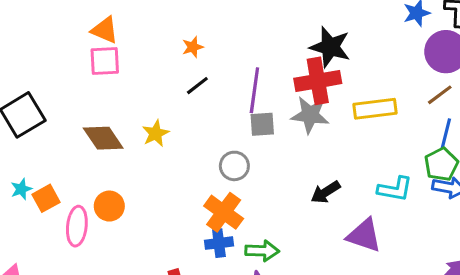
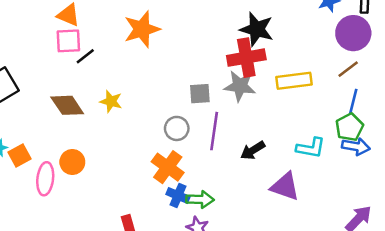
orange star: (193, 47) -> (142, 29), size x2.0
black line: (197, 86) -> (85, 56), moved
purple line: (254, 90) -> (214, 131), moved
yellow star: (156, 133) -> (111, 101), turned -30
blue cross: (219, 243) -> (178, 196), moved, turned 30

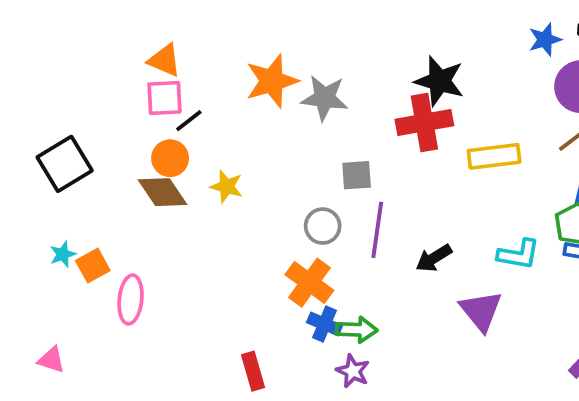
gray star: (240, 86) -> (325, 98), moved
orange circle: (72, 162) -> (170, 158), moved
purple triangle: (285, 186) -> (481, 311), turned 32

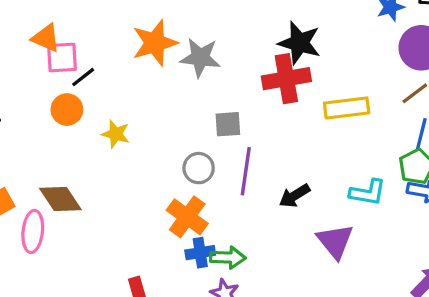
orange triangle: (164, 60) -> (46, 38), moved
brown diamond: (163, 192) -> (60, 199), moved
blue cross: (325, 324) -> (200, 253), turned -32

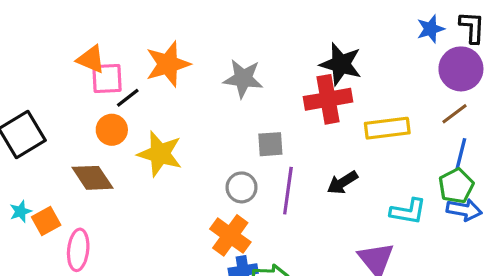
orange star: (155, 43) -> (168, 64), moved
yellow star: (116, 134) -> (160, 154), size x1.6
black arrow: (295, 196) -> (342, 183), moved
brown diamond: (60, 199) -> (93, 178), moved

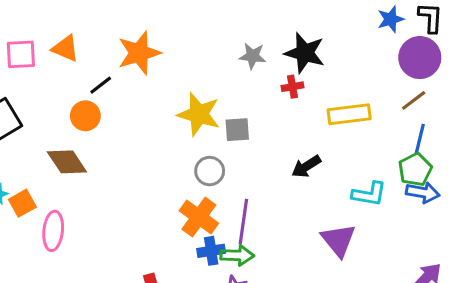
pink square: (107, 79) -> (21, 54), moved
gray star: (243, 79) -> (253, 56), moved, size x0.7
red cross: (328, 99) -> (292, 87), size x0.5
yellow star: (160, 154) -> (199, 114), moved
purple line: (288, 191) -> (243, 222), moved

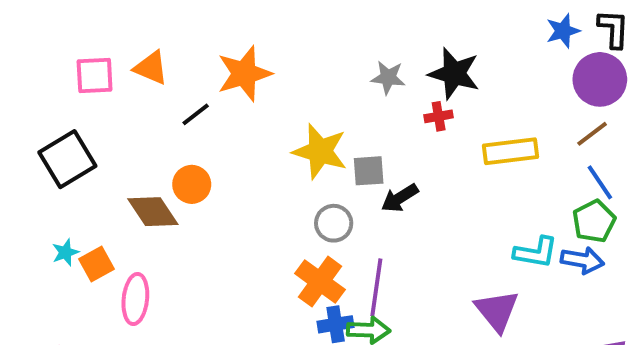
orange circle: (85, 116) -> (192, 184), moved
blue line: (420, 139) -> (600, 182), turned -48
black arrow: (306, 166) -> (400, 198), moved
blue arrow: (423, 193) -> (582, 260), moved

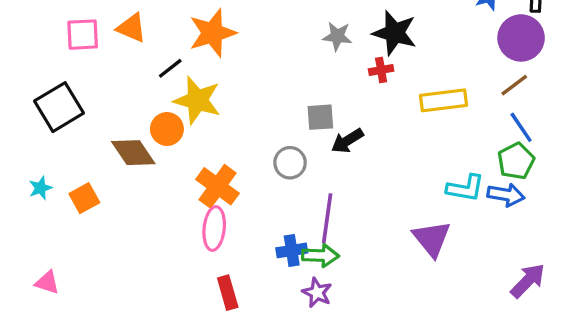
yellow star: (320, 151) -> (197, 100), moved
cyan star: (65, 252) -> (40, 188), moved
orange cross: (320, 282) -> (218, 186), moved
pink ellipse: (135, 299) -> (214, 228), moved

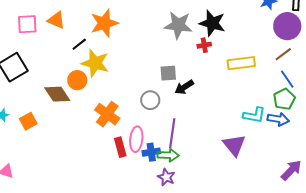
gray star: (337, 36) -> (178, 25), size x1.6
pink ellipse: (214, 228) -> (136, 139), moved
red rectangle: (228, 293) -> (120, 147), moved

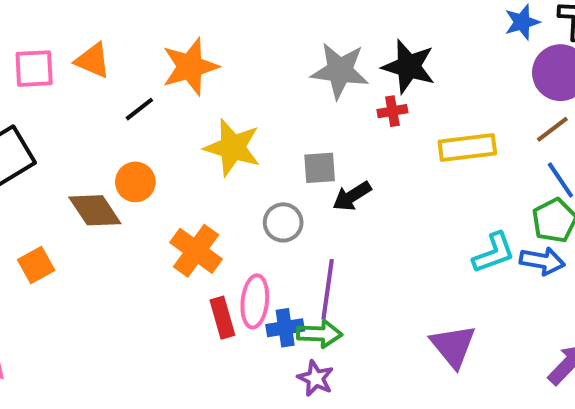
yellow star: (95, 63) -> (232, 148), moved
cyan L-shape: (254, 115) -> (494, 253), turned -30
purple triangle: (234, 145) -> (453, 346), moved

